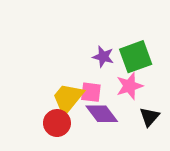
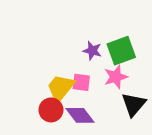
purple diamond: (102, 114) -> (80, 115), moved
black triangle: (150, 117) -> (134, 104), size x1.4

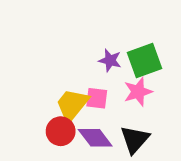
black triangle: (134, 104) -> (135, 139), moved

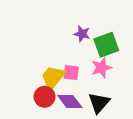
purple star: (110, 60) -> (82, 34), moved

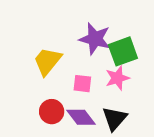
purple star: (82, 34) -> (95, 39), size x1.6
yellow trapezoid: (53, 77) -> (47, 61), moved

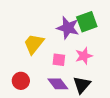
green square: (123, 51) -> (87, 22), moved
red circle: (52, 112) -> (21, 81), moved

